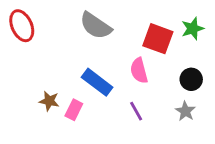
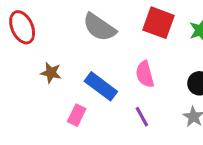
red square: (158, 39) -> (158, 23), moved
brown star: (49, 101) -> (51, 73), moved

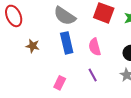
blue rectangle: (101, 86) -> (67, 43), moved, turned 40
pink rectangle: (77, 115) -> (60, 83), moved

